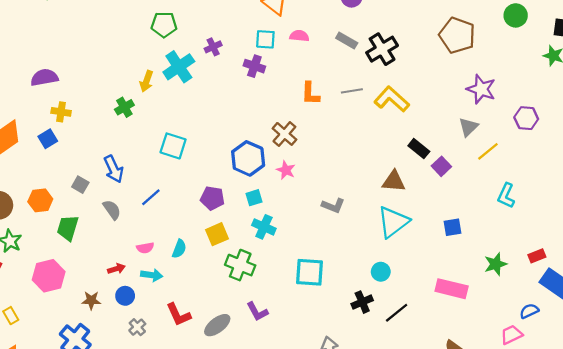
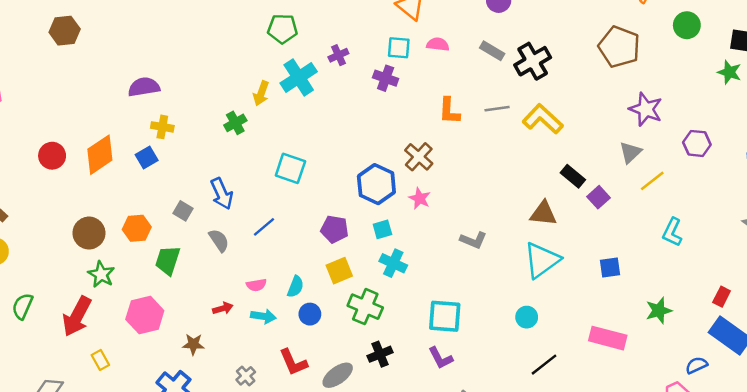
red rectangle: (537, 256) -> (722, 297), moved, turned -42
blue circle: (125, 296) -> (310, 314), moved
black cross: (362, 302) -> (380, 354), moved
purple L-shape: (257, 312) -> (441, 358), moved

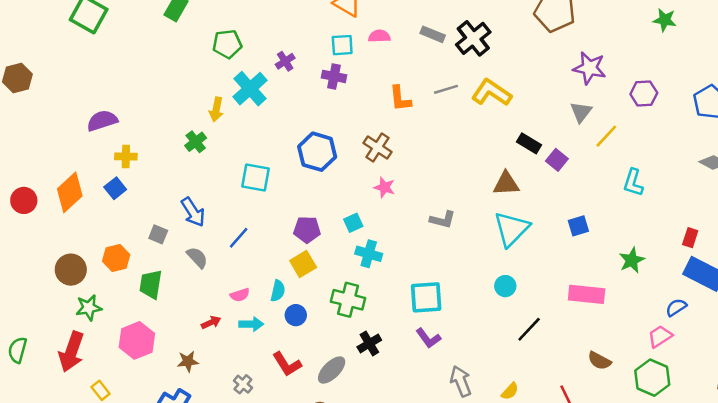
blue hexagon: (376, 184) -> (317, 152), moved
yellow square: (339, 271) -> (303, 264), moved
green star: (101, 274) -> (89, 308), turned -30

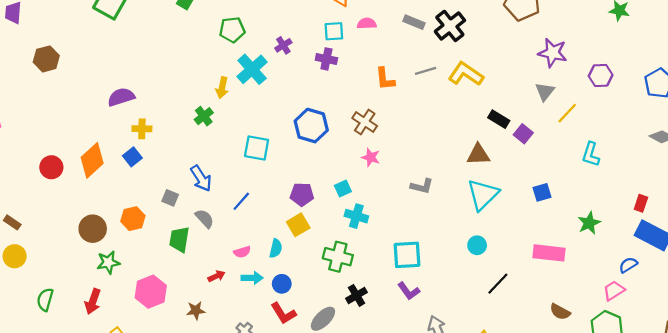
green trapezoid: (151, 284) -> (179, 239), moved
blue circle: (296, 315) -> (282, 284), moved
red arrow: (71, 352) -> (93, 301), size x0.7

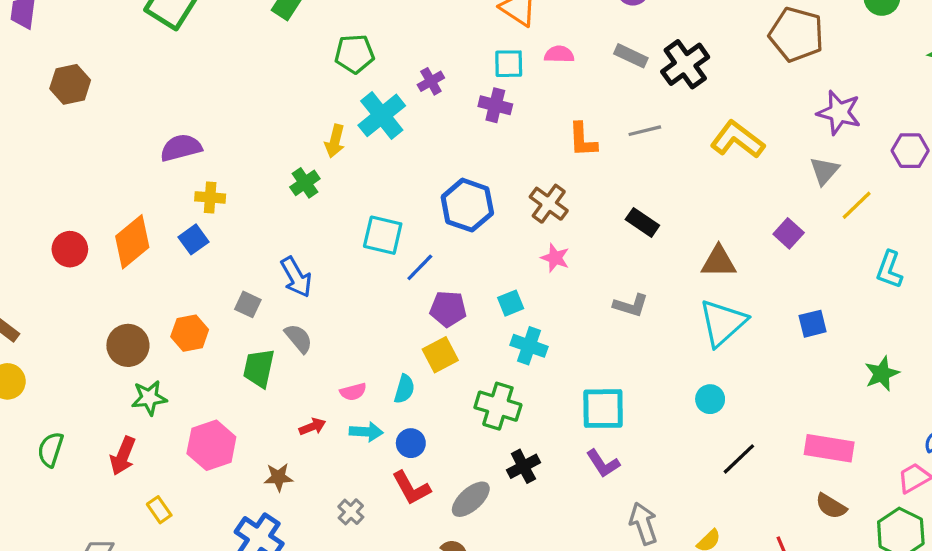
yellow L-shape: (466, 74) -> (737, 140), moved
black rectangle: (499, 119) -> (642, 222), moved
blue line: (241, 201) -> (420, 267), moved
pink rectangle: (549, 253) -> (829, 448), moved

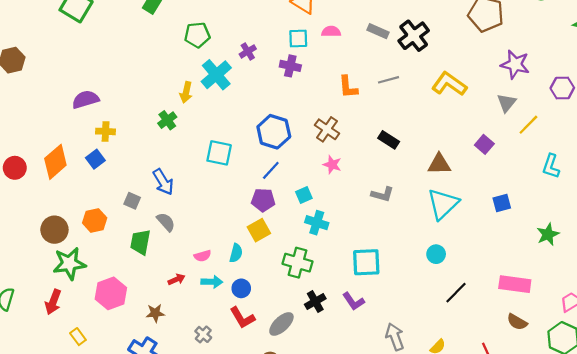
blue line: (420, 267) -> (271, 170), moved
green star: (149, 398) -> (69, 264), size x1.4
purple L-shape: (603, 463) -> (353, 301), moved

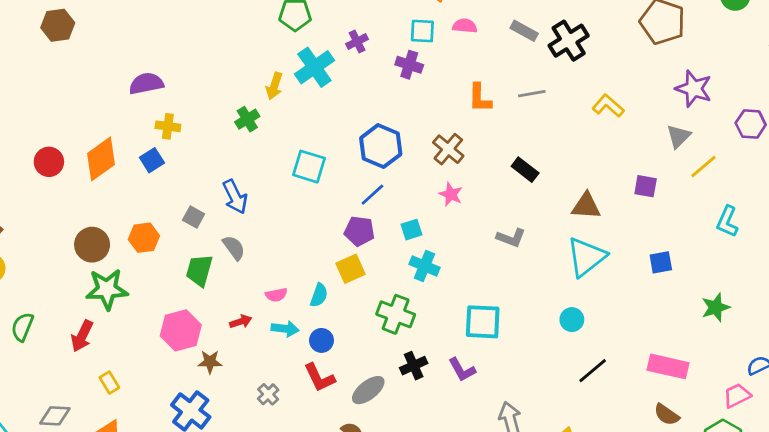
yellow L-shape: (449, 84) -> (608, 106), size x0.7
purple square: (484, 144) -> (646, 186), turned -36
pink hexagon: (111, 293) -> (181, 330), moved

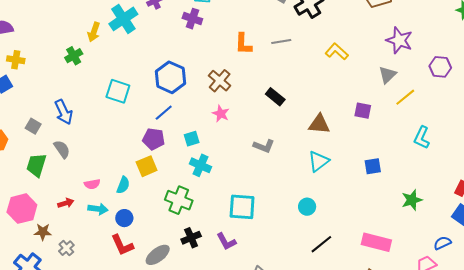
cyan triangle: (586, 257) -> (318, 161), size x0.7
gray cross: (268, 394) -> (66, 248), moved

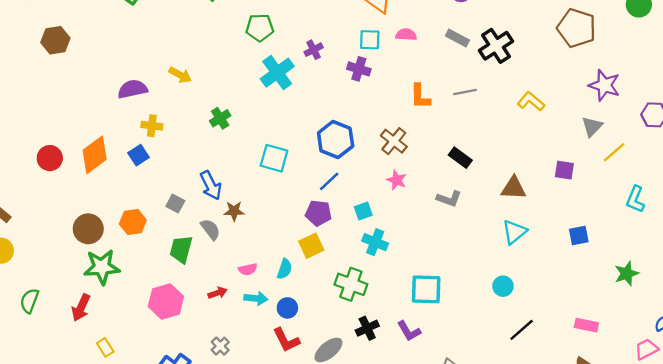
yellow arrow: (94, 32) -> (180, 75), moved, turned -78
gray L-shape: (264, 146) -> (449, 199), moved
brown star: (43, 232) -> (234, 211), moved
pink rectangle: (376, 242) -> (586, 325), size x0.7

